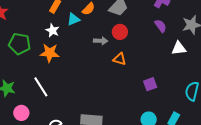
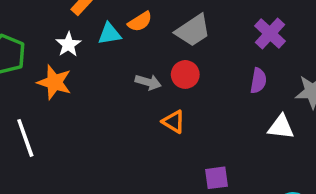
purple semicircle: (161, 26) -> (258, 81), turned 32

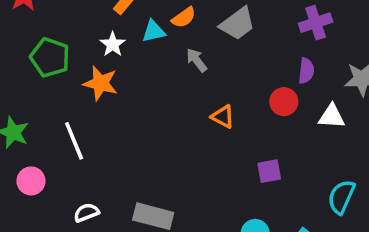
purple cross: (270, 34) -> (316, 23), turned 32
red circle: (185, 74) -> (284, 102), moved
gray arrow: (148, 82) -> (197, 60), moved, turned -140

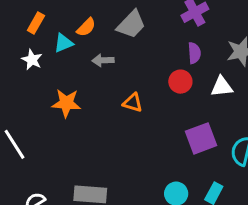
gray arrow: (197, 60) -> (103, 60), turned -45
orange star: (100, 83) -> (66, 103), moved
purple square: (269, 171) -> (201, 138), moved, size x1.5

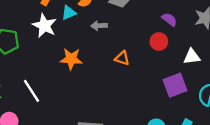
purple semicircle: (194, 53) -> (169, 19), turned -49
white star: (32, 60) -> (44, 26), size x1.5
white triangle: (222, 87) -> (192, 57), moved

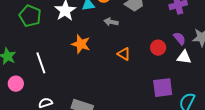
purple semicircle: (169, 19) -> (180, 38), moved
white triangle: (192, 57) -> (184, 57), moved

